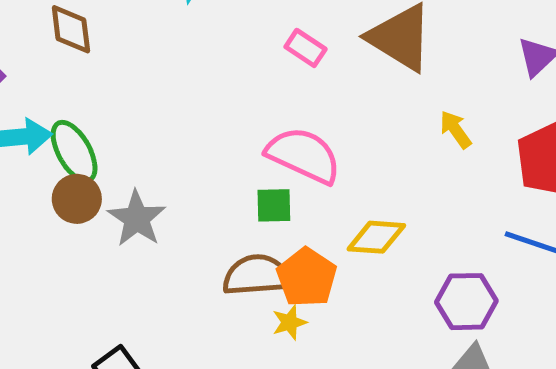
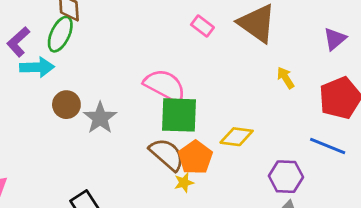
green ellipse: (74, 151) -> (60, 34), moved, turned 51
pink semicircle: (304, 155) -> (165, 86), moved
green square: (274, 205) -> (179, 115), size x1.8
brown semicircle: (257, 275) -> (167, 154), turned 42

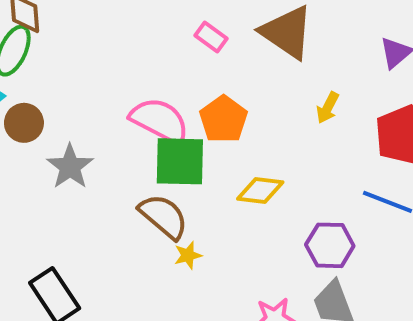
yellow arrow: (286, 78) -> (328, 108), turned -120
brown circle: (66, 105) -> (24, 123), moved
orange pentagon: (195, 157) -> (223, 119), moved

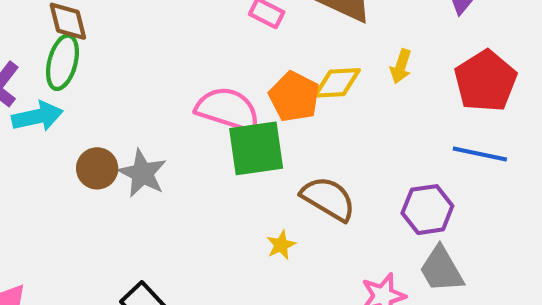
brown circle: (24, 123) -> (97, 168), moved
yellow diamond: (260, 191) -> (337, 83), moved
brown semicircle: (164, 216) -> (328, 199), moved

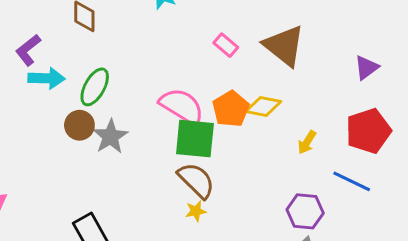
green ellipse: (62, 62) -> (95, 87), moved
yellow arrow: (401, 66) -> (307, 142), moved
brown semicircle: (328, 199) -> (196, 180), moved

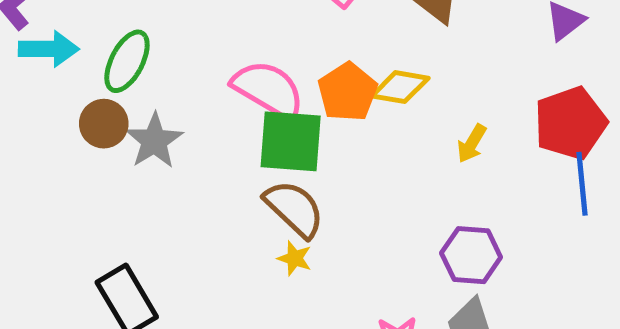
blue line: (352, 181) -> (582, 184), moved, turned 60
yellow star: (196, 211) -> (295, 258), turned 30

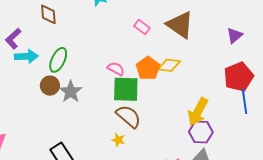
pink semicircle: (268, 90) -> (116, 69), size x0.6
yellow arrow: (472, 144) -> (198, 112), moved, size x1.8
yellow star: (295, 258) -> (118, 140), moved

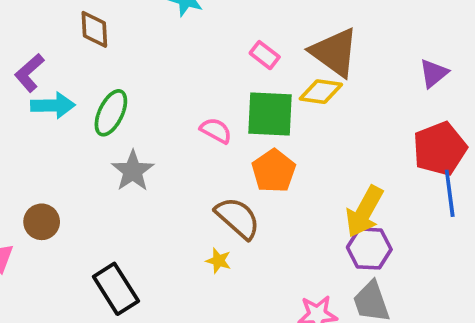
yellow diamond: (169, 65) -> (321, 92), moved
orange pentagon: (148, 68) -> (274, 171), moved
brown circle: (50, 86) -> (42, 222), moved
green square: (126, 89) -> (270, 114), moved

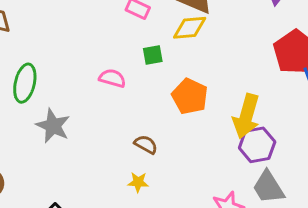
green square: (270, 114) -> (153, 55), size x0.5
orange pentagon: (274, 171) -> (190, 96), moved
brown semicircle: (238, 218) -> (146, 144), size x0.6

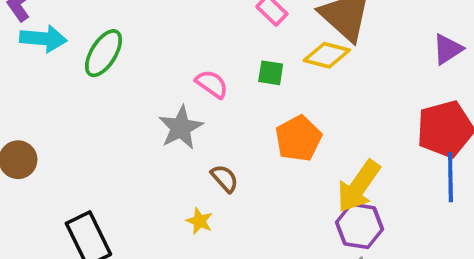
gray star: (53, 126) -> (181, 128), moved

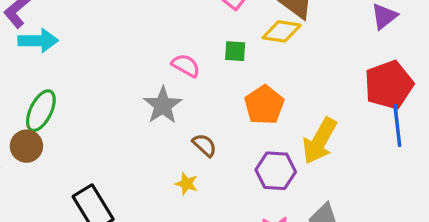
green ellipse: (103, 53) -> (41, 111), moved
purple hexagon: (359, 226) -> (276, 171), moved

